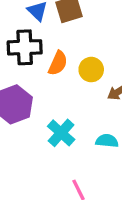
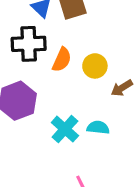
cyan semicircle: (107, 141) -> (98, 128), moved

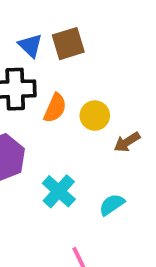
cyan semicircle: (98, 128) -> (112, 205), moved, turned -40

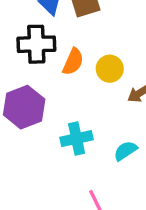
cyan cross: (59, 191) -> (77, 139), turned 36

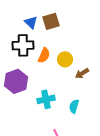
cyan semicircle: (125, 151) -> (74, 106), turned -40

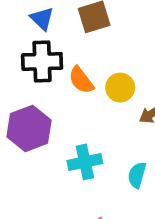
blue triangle: (31, 22) -> (42, 19), moved
orange semicircle: (44, 55) -> (81, 80), turned 119

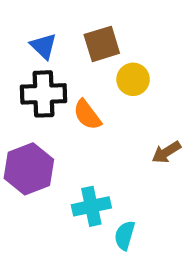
yellow circle: (120, 88) -> (133, 79), moved
cyan semicircle: (137, 175) -> (125, 235), moved

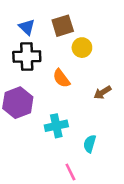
orange semicircle: (87, 115) -> (61, 78), moved
cyan semicircle: (125, 235) -> (90, 144), moved

